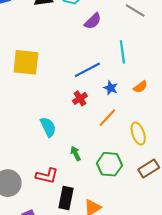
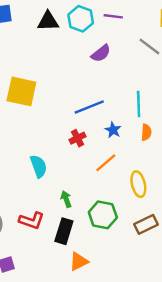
cyan line: (122, 52) -> (139, 104), moved
orange semicircle: (140, 87) -> (146, 132), turned -56
black rectangle: (66, 198) -> (64, 231), moved

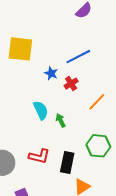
blue star: (113, 130) -> (51, 73), moved
green arrow: (66, 199) -> (61, 120), moved

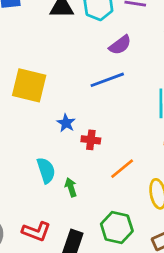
blue line: (78, 57) -> (107, 80), moved
red cross: (71, 84) -> (91, 140), turned 32

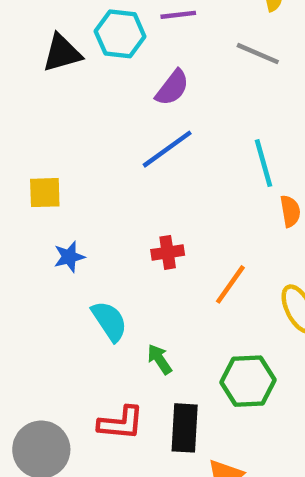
yellow square: (29, 85) -> (45, 193), size x0.6
blue star: (66, 123) -> (69, 257), moved, turned -30
green arrow: (71, 187) -> (160, 359), moved

